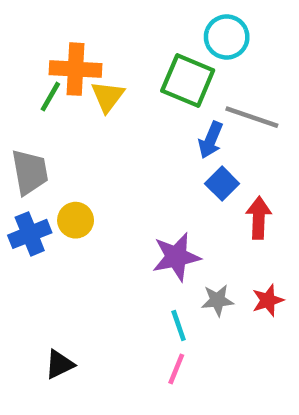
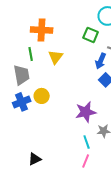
green square: (188, 80) -> (91, 35), size x0.7
green line: (50, 97) -> (31, 54), moved, turned -40
yellow triangle: (108, 97) -> (56, 57), moved

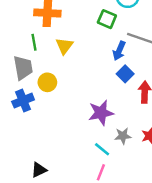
yellow circle: (42, 96) -> (47, 82), moved
cyan line: (87, 142) -> (102, 149), turned -32

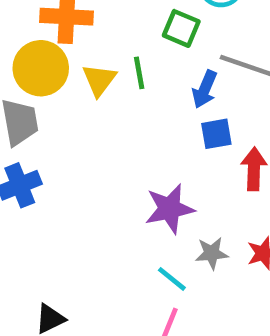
green line: (34, 42) -> (139, 73), moved
blue square: (125, 74) -> (216, 134), turned 35
yellow circle: (47, 82) -> (41, 68), moved, size x1.5

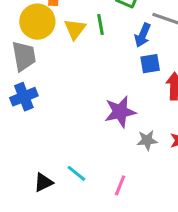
cyan line: (172, 279) -> (76, 173), moved

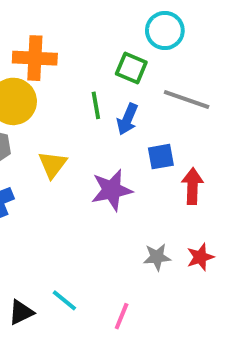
yellow triangle: (75, 29) -> (53, 164), moved
blue arrow: (143, 35) -> (127, 119), moved
purple star: (120, 112) -> (112, 190), moved

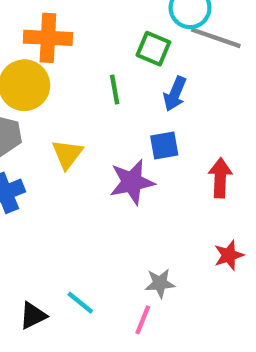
gray line: (187, 99) -> (216, 38), moved
blue arrow: (127, 119) -> (175, 94), moved
blue square: (161, 157) -> (164, 145), moved
gray star: (157, 257) -> (160, 283), moved

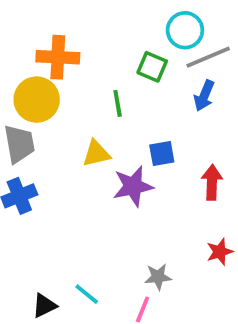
gray line: (216, 38) -> (208, 57), turned -42
blue arrow: (175, 94) -> (204, 96), moved
yellow triangle: (67, 154) -> (96, 153), moved, turned 40

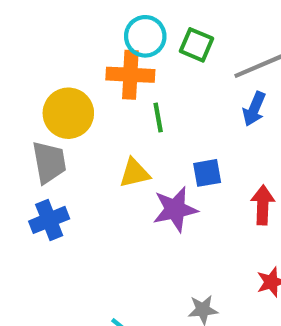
cyan circle: (185, 30) -> (145, 36), moved
orange cross: (58, 57) -> (130, 75), moved
green square: (152, 67) -> (197, 45), moved

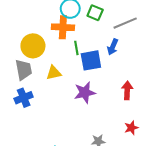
blue arrow: (254, 109) -> (113, 47), moved
yellow triangle: (135, 173) -> (54, 73), moved
blue square: (207, 173) -> (91, 60), moved, size x1.5

